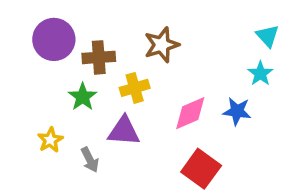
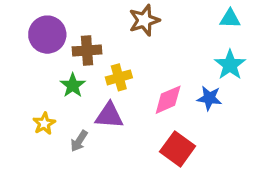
cyan triangle: (268, 36) -> (230, 19), moved, turned -45
brown star: (162, 45) -> (144, 20), moved
cyan star: (260, 74) -> (230, 65), size x1.4
gray arrow: (90, 160) -> (79, 141), turned 60

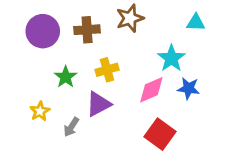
cyan triangle: (230, 19) -> (196, 23), moved
brown cross: (87, 50) -> (87, 30), moved
cyan star: (230, 65) -> (171, 58), moved
purple triangle: (109, 116) -> (98, 104), turned -32

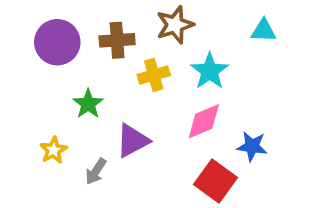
cyan star: (171, 58) -> (210, 71), moved
yellow cross: (107, 70) -> (154, 75), moved
blue star: (189, 88) -> (252, 146), moved

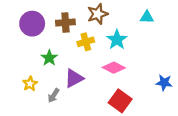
pink diamond: (204, 121) -> (114, 68), turned 50
blue star: (252, 146) -> (164, 83), moved

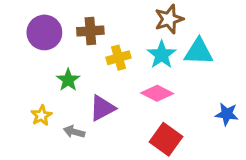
brown star: (98, 14) -> (169, 19), moved
cyan triangle: (147, 17) -> (199, 52), moved, size x1.5
gray arrow: (54, 95) -> (74, 132), turned 72

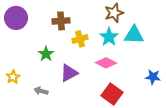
purple circle: (44, 32) -> (16, 18), moved
yellow star: (41, 116) -> (13, 77), moved
gray arrow: (74, 132) -> (41, 91), moved

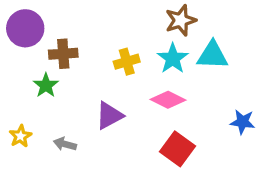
brown cross: (61, 21) -> (63, 54), moved
green star: (46, 54) -> (46, 85), moved
yellow star: (13, 77) -> (20, 136), moved

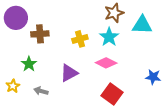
cyan triangle: (212, 55) -> (142, 25), moved
green star: (46, 85) -> (29, 64), moved

